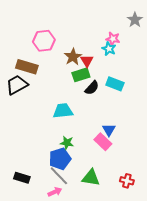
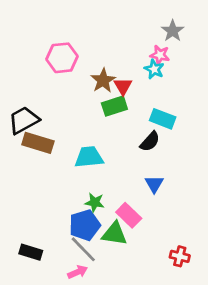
gray star: (135, 20) -> (173, 31), moved
brown rectangle: (27, 67) -> (38, 143), moved
black semicircle: (92, 88) -> (150, 141), moved
pink rectangle: (103, 142) -> (129, 215), moved
green triangle: (91, 178) -> (114, 234), moved

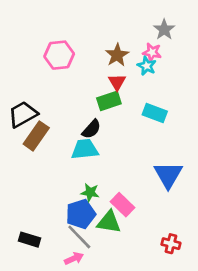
brown star: (103, 81) -> (117, 55), moved
black semicircle: (150, 141) -> (91, 129), moved
brown rectangle: (38, 143) -> (36, 136), turned -72
blue triangle: (154, 184) -> (168, 175), moved, size x1.6

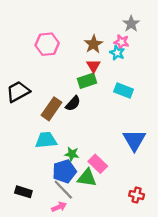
brown rectangle: (36, 136) -> (51, 109), moved
cyan trapezoid: (85, 149) -> (46, 140), moved

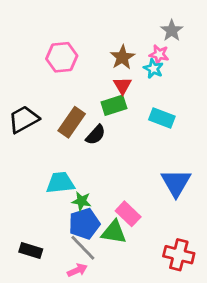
brown rectangle: (51, 109) -> (72, 122), moved
green star: (72, 154) -> (81, 201), moved
red cross: (137, 195) -> (179, 255), size x1.5

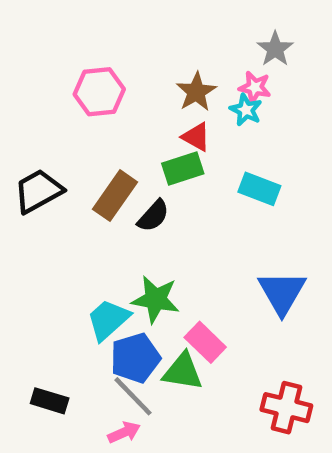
red triangle: (122, 85) -> (196, 137), turned -30
cyan trapezoid: (60, 183) -> (108, 320), moved, turned -36
green star: (81, 201) -> (156, 299), moved, size x1.5

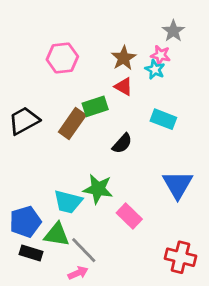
green rectangle: (183, 169) -> (95, 106), moved
black semicircle: (153, 216) -> (122, 143), moved
cyan trapezoid: (108, 320) -> (68, 202), turned -124
blue pentagon: (135, 358) -> (25, 222), moved
green triangle: (183, 372) -> (57, 234), moved

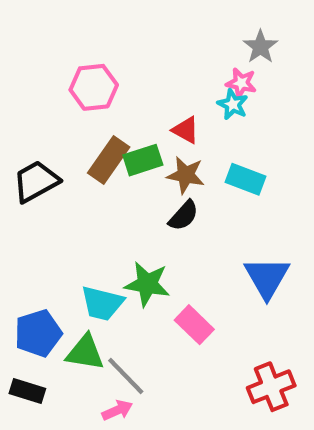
brown star: (124, 58) -> (186, 175), moved, turned -30
brown rectangle: (72, 123) -> (109, 160), moved
black rectangle: (31, 253) -> (27, 391), moved
red cross: (180, 257) -> (271, 387), turned -36

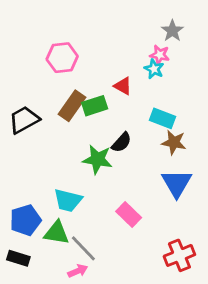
brown star: (186, 175) -> (174, 142), moved
green star: (147, 284) -> (97, 159), moved

